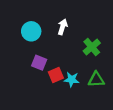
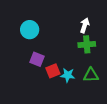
white arrow: (63, 27) -> (85, 25), moved
green cross: (92, 47) -> (87, 44), turned 35

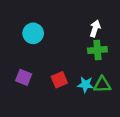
purple square: (37, 59) -> (24, 77), moved
cyan star: (68, 75) -> (86, 85), moved

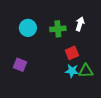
green cross: (97, 50) -> (58, 29), moved
red square: (59, 80) -> (72, 53), moved

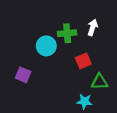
cyan circle: (28, 28) -> (46, 46), moved
cyan star: (72, 71) -> (84, 101), moved

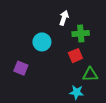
white arrow: (93, 27) -> (64, 18), moved
green cross: (67, 33) -> (81, 34), moved

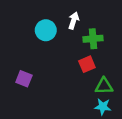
cyan circle: (42, 42) -> (46, 30), moved
cyan star: (77, 92) -> (103, 107), moved

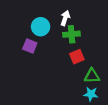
green cross: (93, 39) -> (72, 34), moved
purple square: (24, 79) -> (30, 46), moved

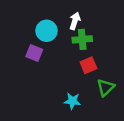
green triangle: (92, 76) -> (106, 87), turned -42
cyan star: (91, 94) -> (72, 101), moved

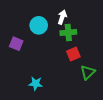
purple square: (34, 53) -> (16, 44), moved
cyan star: (72, 101) -> (36, 84), moved

